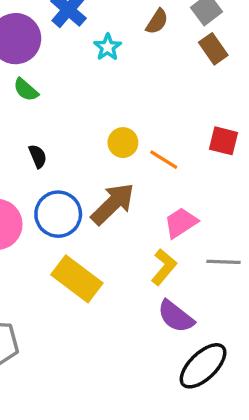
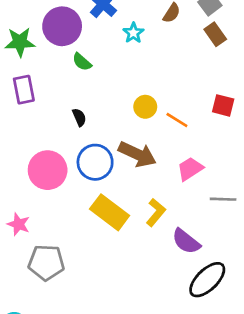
green semicircle: (26, 90) -> (82, 62), moved
brown arrow: (113, 204) -> (137, 154), turned 69
yellow L-shape: (164, 267) -> (156, 212), moved

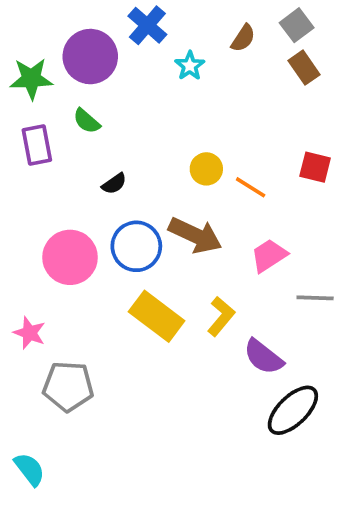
green semicircle: (82, 62) -> (87, 121), moved
black semicircle: (79, 117) -> (114, 184), turned 78

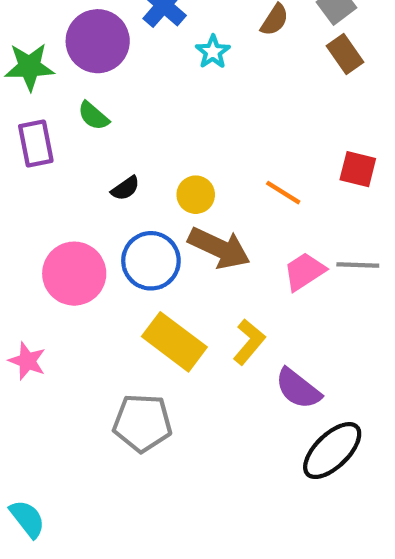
yellow circle: (206, 169) -> (196, 195), moved
gray line: (315, 298) -> (358, 265), moved
gray pentagon: (68, 386) -> (142, 423), moved

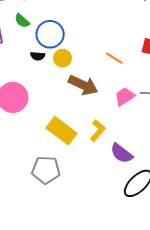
black semicircle: (125, 188) -> (38, 56), turned 40
yellow circle: (196, 195) -> (62, 58), moved
blue circle: (151, 261) -> (50, 34), moved

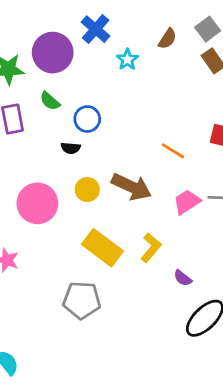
blue circle: (50, 34) -> (87, 119), size x0.7
yellow circle: (62, 58) -> (87, 190), moved
purple semicircle: (122, 153) -> (183, 278), size x0.6

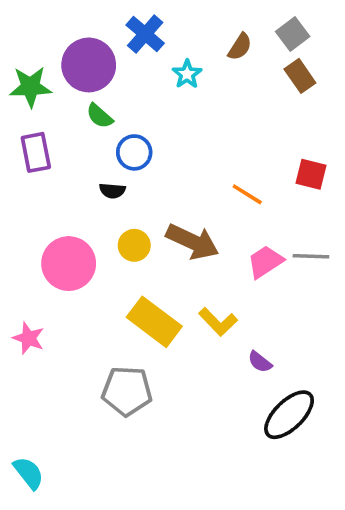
green semicircle: (50, 101) -> (100, 116), moved
yellow L-shape: (151, 248) -> (218, 322), turned 96

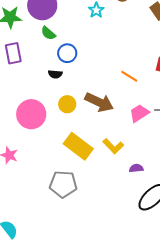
purple semicircle: (260, 362) -> (136, 168), turned 136

